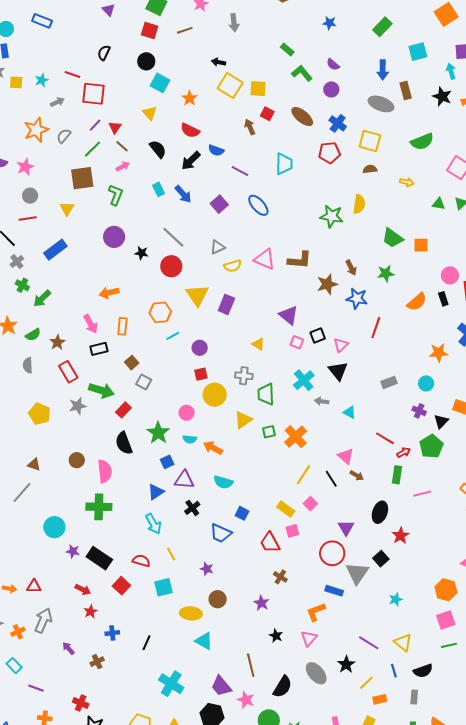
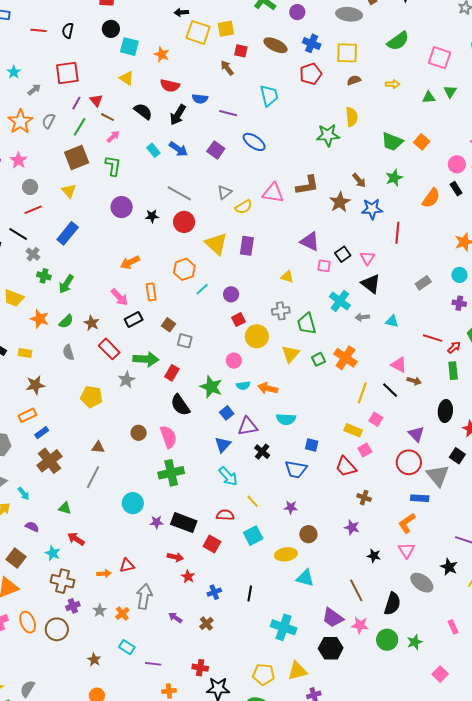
red line: (72, 74) -> (38, 30), moved
orange square: (421, 245) -> (422, 142), turned -35

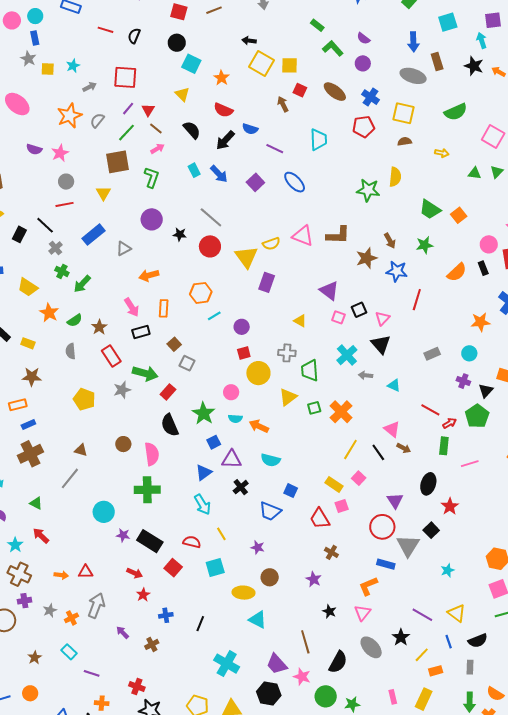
gray triangle: (224, 192) -> (124, 249), moved
yellow triangle: (216, 244) -> (246, 257), moved

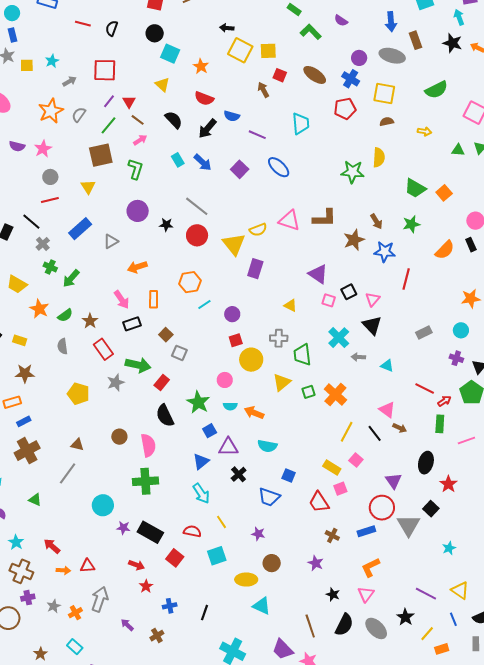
purple circle: (363, 63) -> (359, 58), moved
red arrow: (41, 536) -> (52, 546), moved
blue rectangle: (386, 564) -> (366, 531), moved, turned -30
black semicircle: (338, 662) -> (344, 625), moved

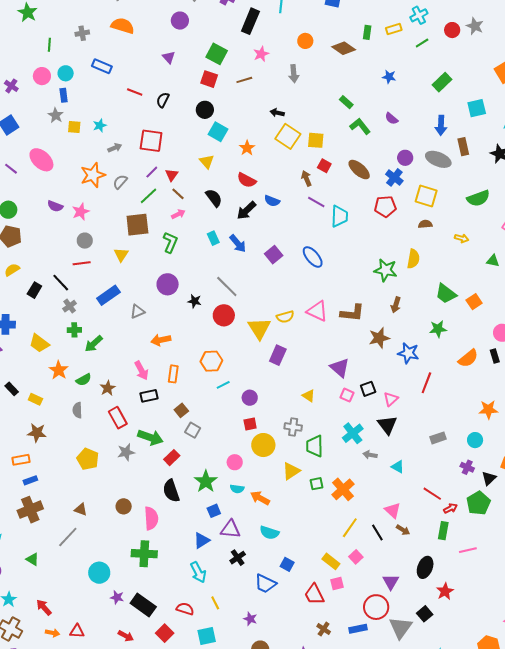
purple line: (257, 135) -> (316, 202), moved
brown arrow: (376, 221) -> (396, 305), moved, turned 42
green cross: (50, 267) -> (74, 330), turned -32

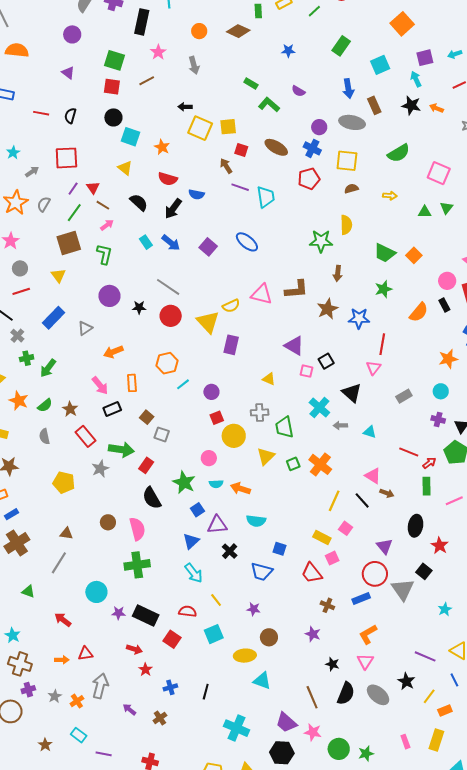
pink triangle: (391, 399) -> (373, 368), moved
red arrow: (44, 607) -> (63, 620), moved

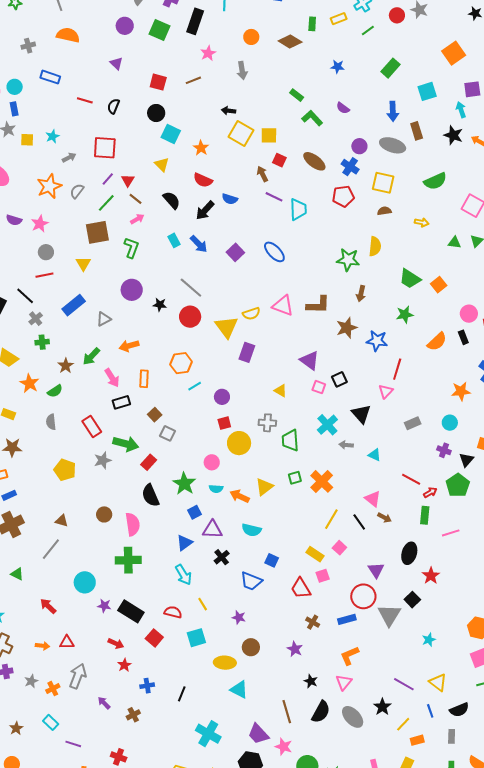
green square: (115, 60) -> (160, 30), moved
green arrow: (48, 368) -> (91, 356), moved
brown star: (70, 409) -> (66, 366), moved
yellow triangle: (266, 456) -> (264, 487), moved

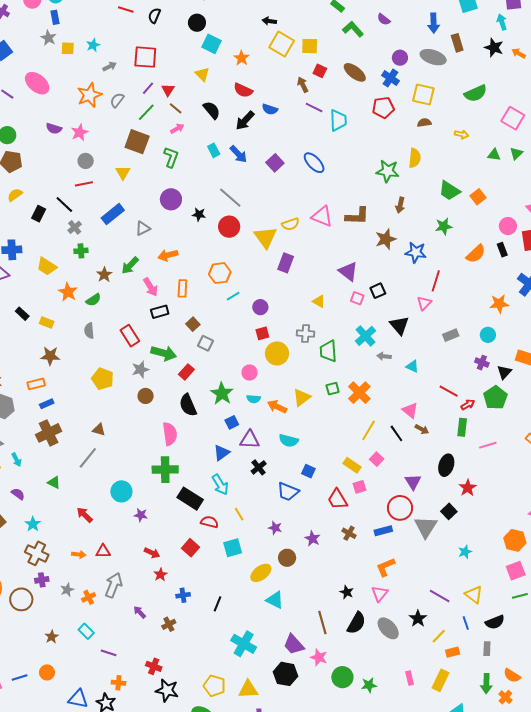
brown square: (97, 232) -> (137, 142), turned 30
brown circle: (104, 514) -> (146, 396), moved
black rectangle: (131, 611) -> (190, 499), moved
purple star: (295, 649) -> (313, 539), moved
yellow ellipse: (225, 663) -> (261, 573), turned -40

